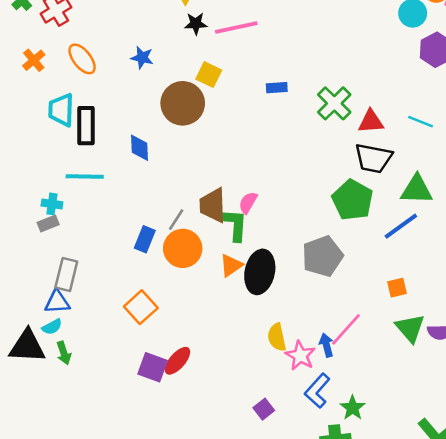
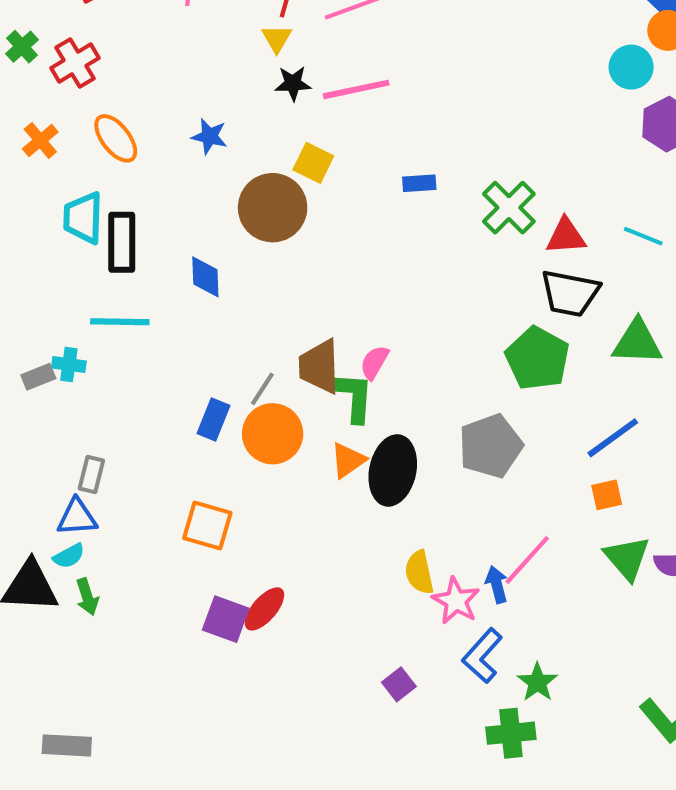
gray rectangle: (48, 224) -> (38, 377), moved
blue line: (401, 226) -> (613, 438), moved
gray rectangle: (66, 275) -> (91, 475), size x0.7
orange square: (141, 307) -> (207, 525), turned -32

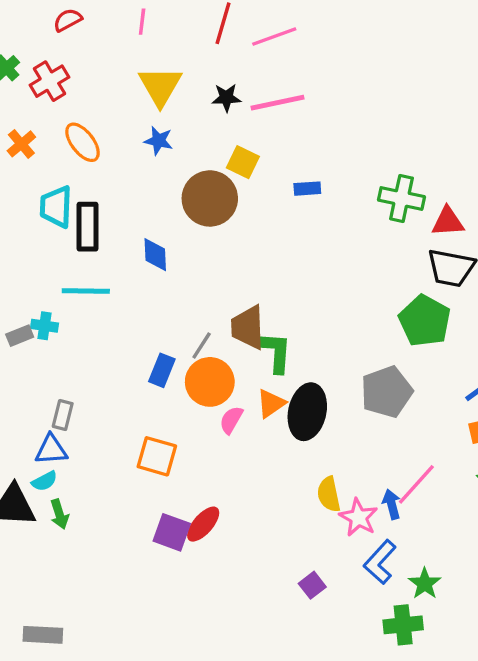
yellow triangle: (277, 39) -> (160, 86), moved, size x1.8
blue rectangle: (419, 183) -> (307, 189), moved
green cross: (509, 208) -> (401, 198), turned -33
pink semicircle: (374, 362) -> (231, 420), moved

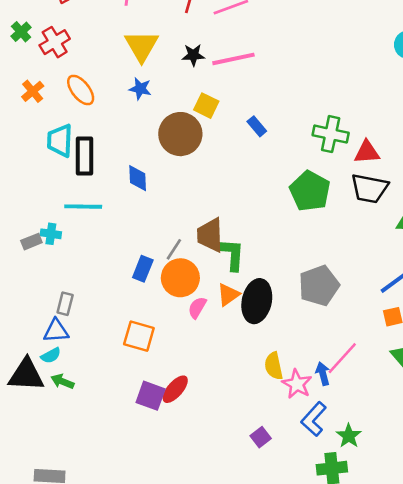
blue rectangle: (307, 189) -> (257, 126), turned 54
green pentagon: (425, 321) -> (310, 191), moved
green arrow: (59, 514) -> (62, 381), turned 130

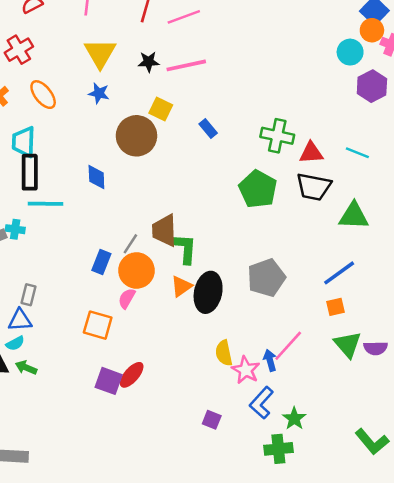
black rectangle: (85, 156) -> (30, 172), moved
pink semicircle: (197, 308) -> (127, 298), moved
purple square: (261, 437) -> (212, 420), turned -30

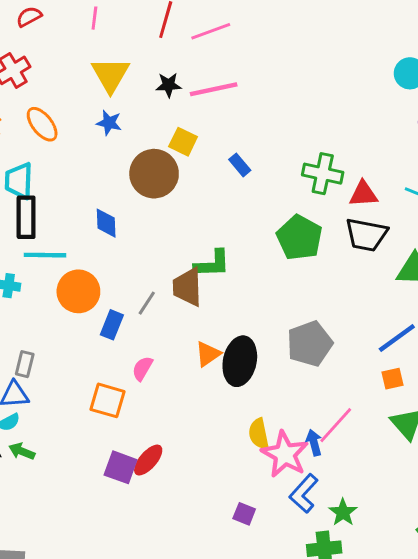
green L-shape: (185, 249) -> (212, 264), moved, turned 84
orange circle: (136, 270) -> (78, 291), moved
pink star: (246, 370) -> (285, 454), size x1.4

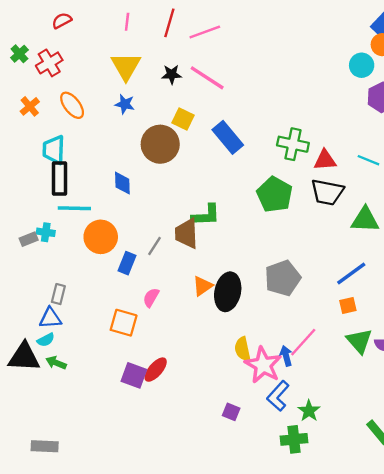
pink line: (94, 18) -> (127, 22), moved
pink line: (214, 89) -> (207, 78), turned 45
blue rectangle: (240, 165) -> (228, 137), size x1.8

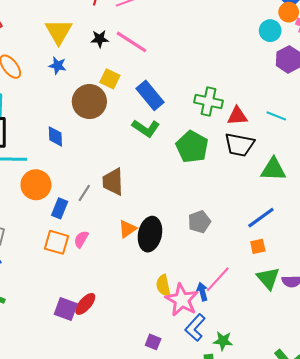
green L-shape: (206, 215) -> (146, 128), moved, turned 36
gray pentagon: (283, 278) -> (199, 222), size x0.7
orange square: (124, 323) -> (56, 242), moved
green star: (309, 411) -> (223, 341), turned -30

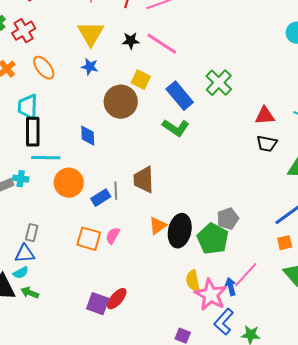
green cross: (209, 102) -> (219, 83), moved, turned 32
black trapezoid: (239, 145) -> (267, 144), size x0.7
green pentagon: (192, 147) -> (213, 239), moved
gray line: (84, 193) -> (116, 191), turned -36
blue rectangle: (60, 208) -> (101, 198), moved, turned 36

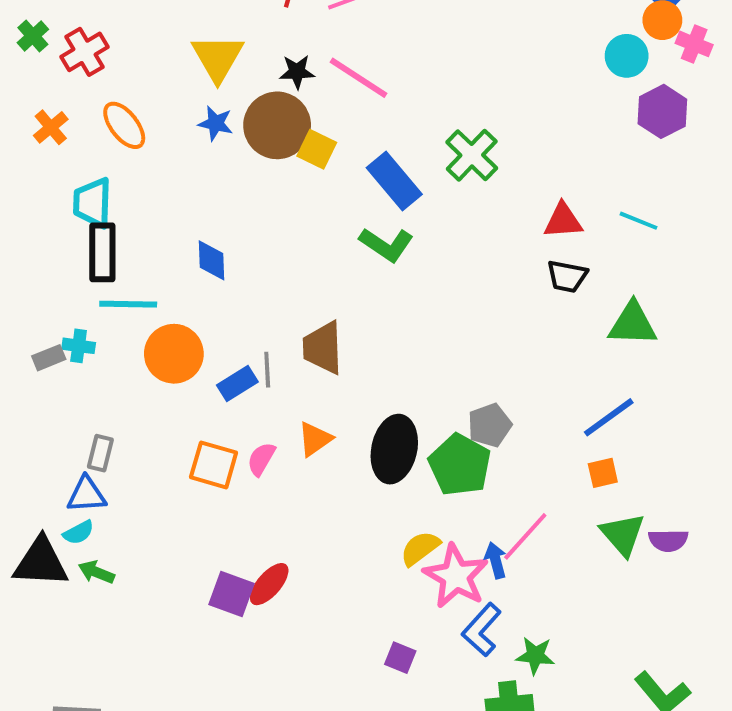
brown circle: (121, 102) -> (277, 125), moved
orange triangle: (158, 226) -> (315, 439), moved
yellow semicircle: (193, 281) -> (420, 548), turned 65

